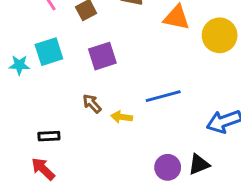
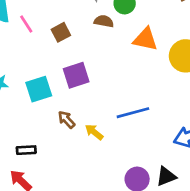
cyan square: (49, 52) -> (39, 89), moved
yellow arrow: (122, 117) -> (94, 132), turned 30

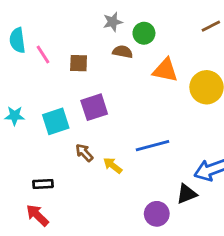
brown square: (61, 32) -> (79, 63), turned 30
black triangle: (166, 176) -> (187, 194), moved

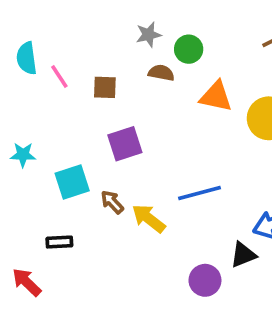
cyan square: (56, 121) -> (72, 182), moved
yellow arrow: (113, 165) -> (149, 218), size x1.4
red arrow: (37, 215) -> (27, 282), moved

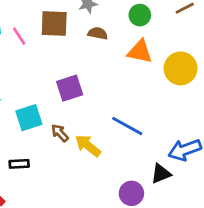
green circle: (189, 49) -> (140, 15), moved
brown square: (105, 87) -> (54, 23), moved, size x1.5
blue line: (200, 193) -> (127, 126), turned 44

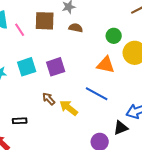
green circle: (140, 15) -> (114, 36), moved
orange triangle: (140, 52) -> (106, 65), moved
cyan square: (29, 118) -> (27, 67), moved

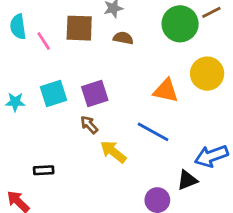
green circle: (114, 36) -> (180, 24), moved, size x1.6
brown arrow: (49, 99) -> (89, 125), moved

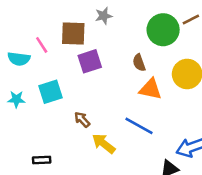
cyan semicircle: (18, 27) -> (19, 59), moved, turned -75
brown semicircle: (123, 38) -> (139, 63), moved, turned -120
purple square: (95, 93) -> (90, 61), moved

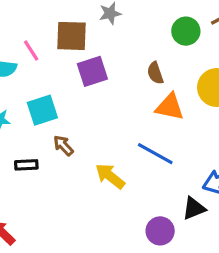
green circle: (163, 30) -> (186, 31), size x0.7
brown arrow: (82, 120) -> (63, 146), moved
black rectangle: (42, 160) -> (26, 165), moved

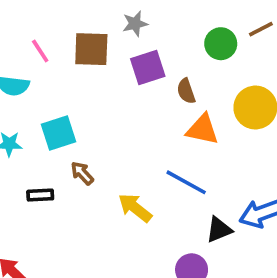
pink line: (31, 50) -> (40, 51), moved
purple square: (92, 71) -> (148, 67), moved
black triangle: (194, 208) -> (219, 230), moved

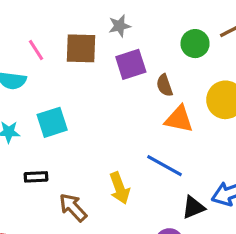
brown arrow: (82, 173) -> (73, 207), moved, size x1.4
yellow arrow: (135, 208) -> (120, 188), turned -148

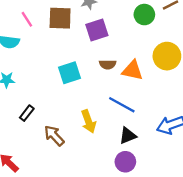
brown semicircle: (164, 85) -> (108, 64), moved, turned -70
cyan square: (52, 122) -> (70, 73), moved
black rectangle: (36, 177) -> (27, 113), turned -49
black triangle: (193, 207) -> (128, 136), moved

